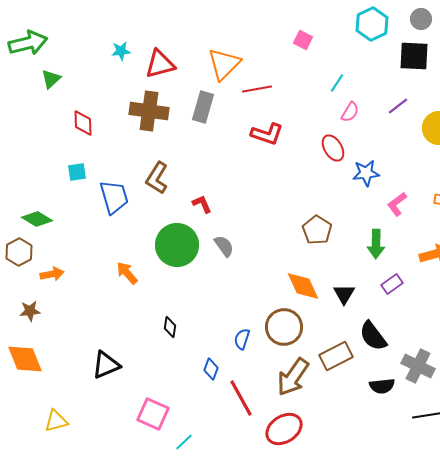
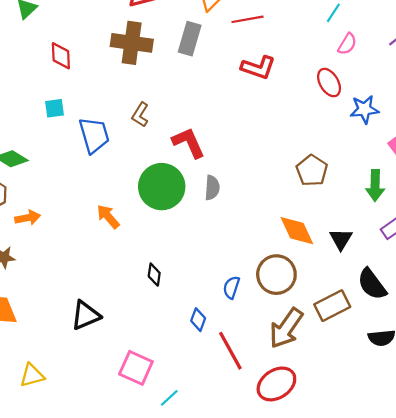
brown L-shape: (157, 178) -> (140, 115), size x0.7
red L-shape: (202, 204) -> (189, 143), size x1.6
gray semicircle: (224, 246) -> (212, 188), turned 40

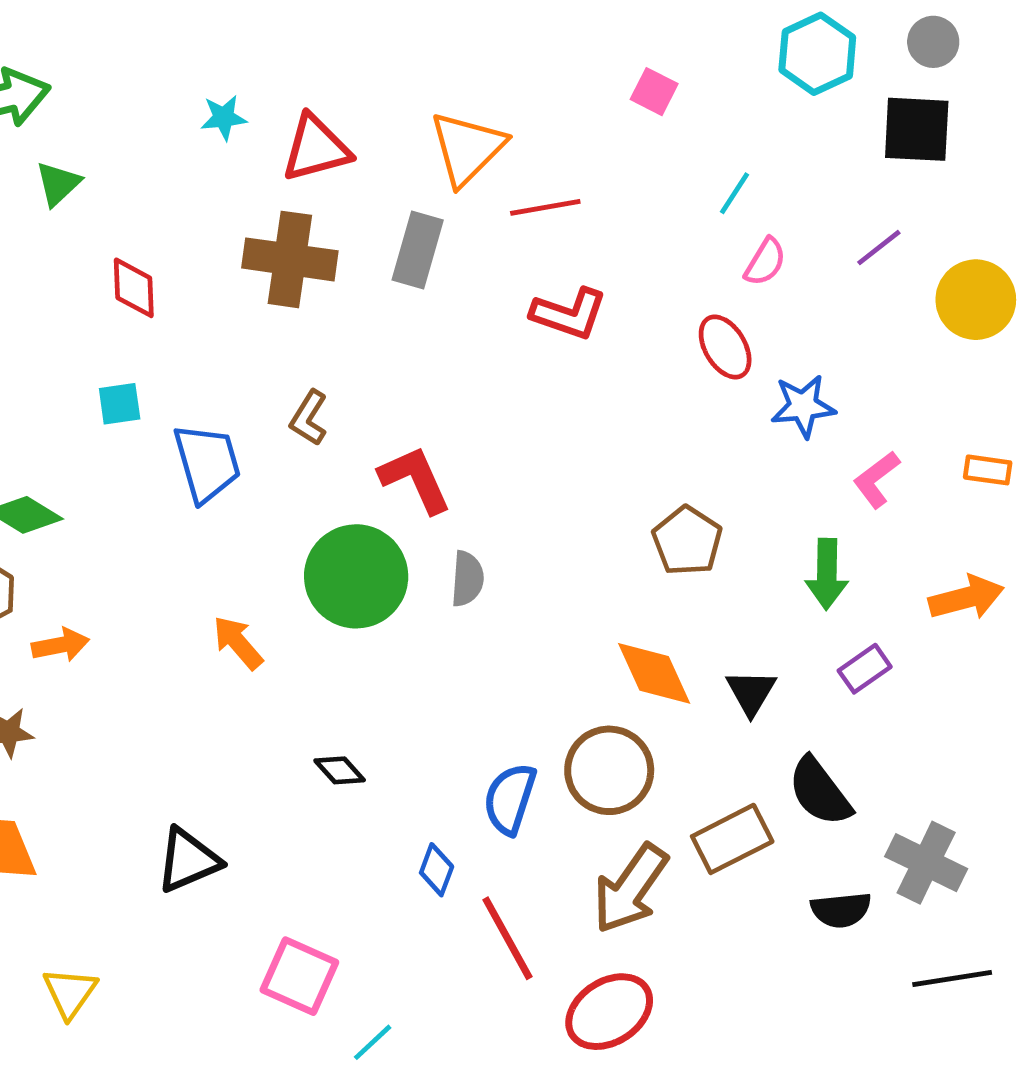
black diamond: (154, 275) -> (340, 770), turned -50
blue semicircle: (231, 287) -> (510, 799), size x1.4
yellow triangle: (32, 375) -> (70, 993), turned -40

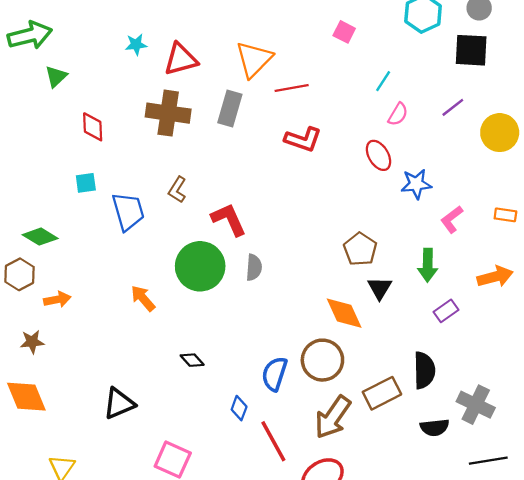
black triangle: (751, 692) -> (380, 288), moved
black semicircle: (820, 792) -> (424, 370), turned -144

